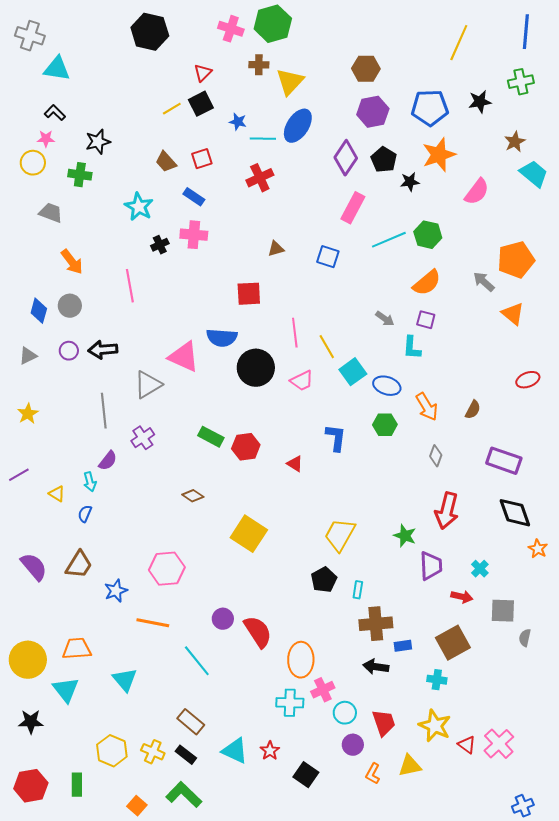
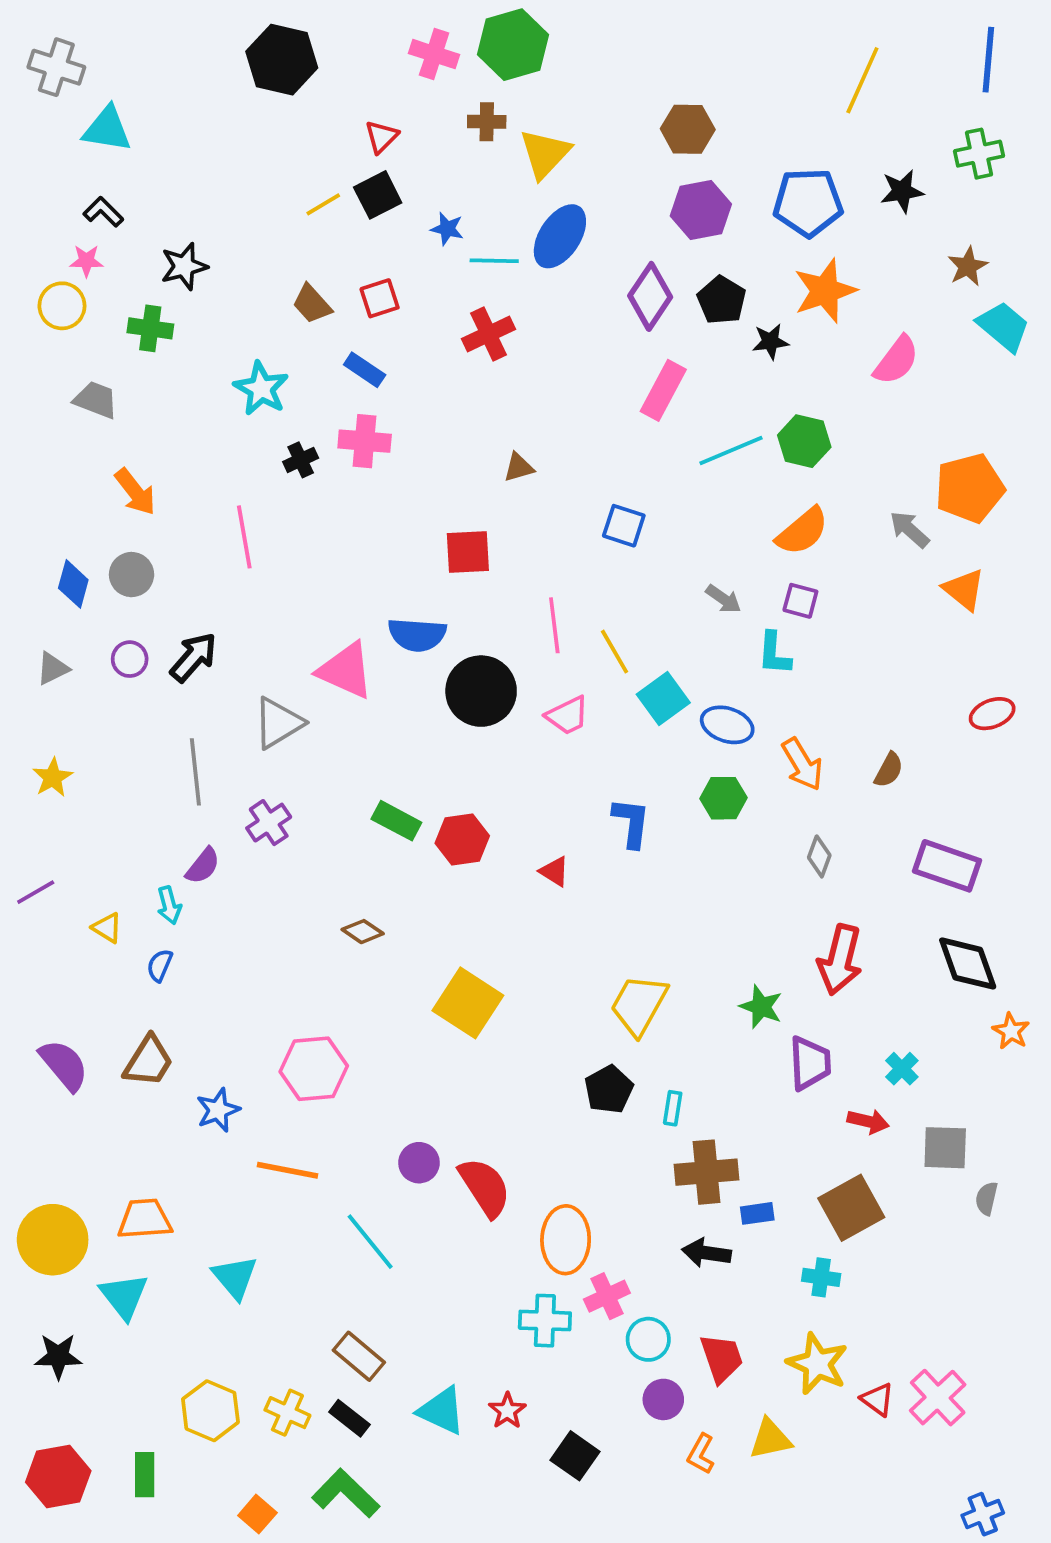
blue square: (328, 257) -> (624, 526), moved
black arrow: (103, 350) -> (194, 657), turned 136

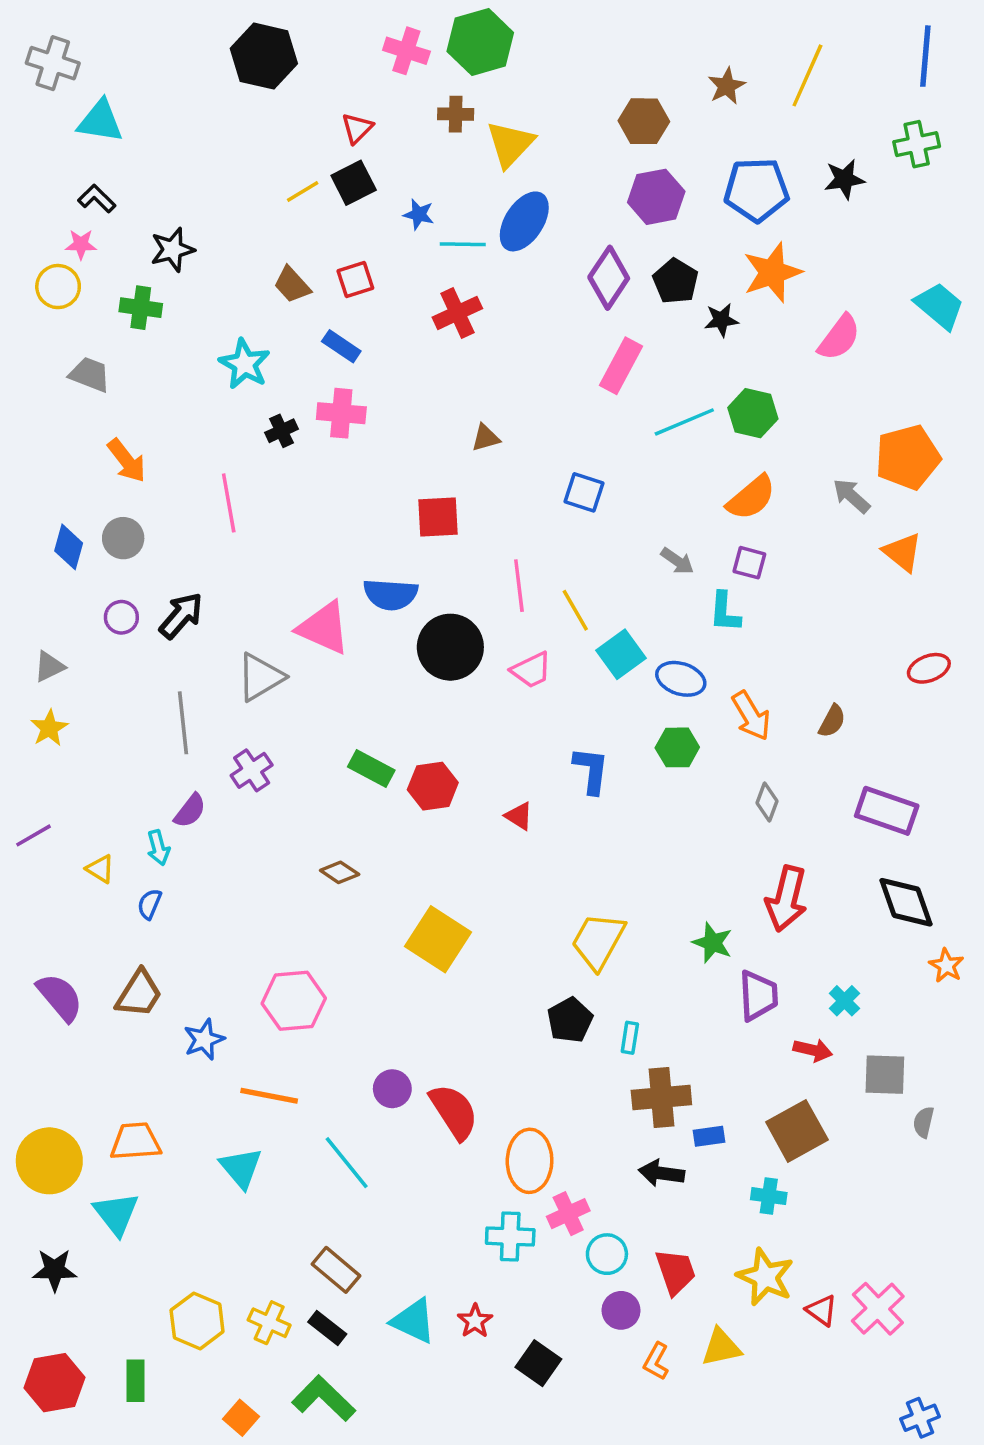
brown star: (968, 266) -> (727, 86), moved
gray triangle: (53, 668) -> (49, 667), moved
cyan triangle: (235, 1277) -> (241, 1168), moved

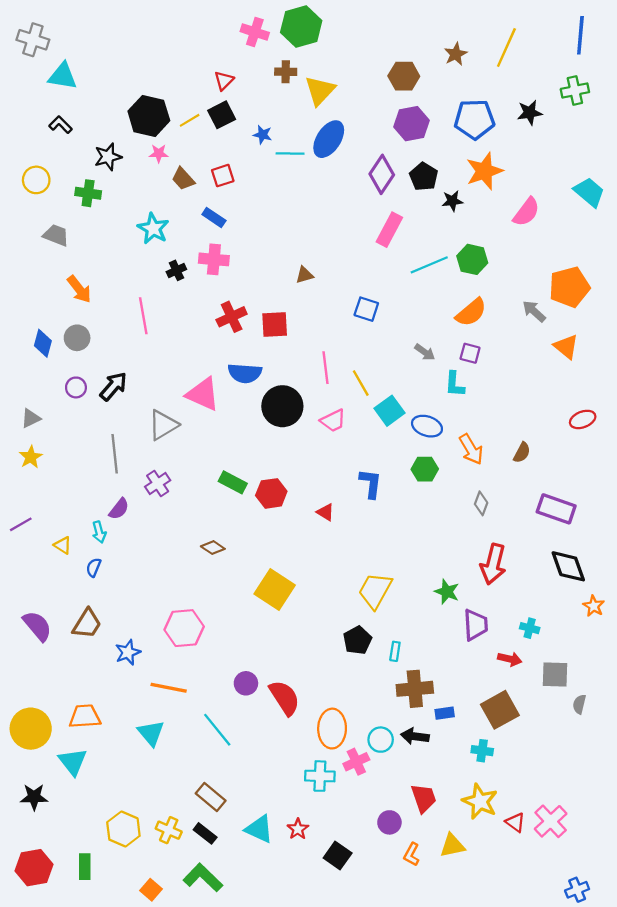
black hexagon: (264, 56) -> (149, 116), moved
pink star: (81, 244) -> (159, 153), moved
red cross: (457, 313) -> (232, 317), moved
cyan cross: (844, 1001) -> (530, 628), turned -30
cyan circle: (607, 1254) -> (381, 740), moved

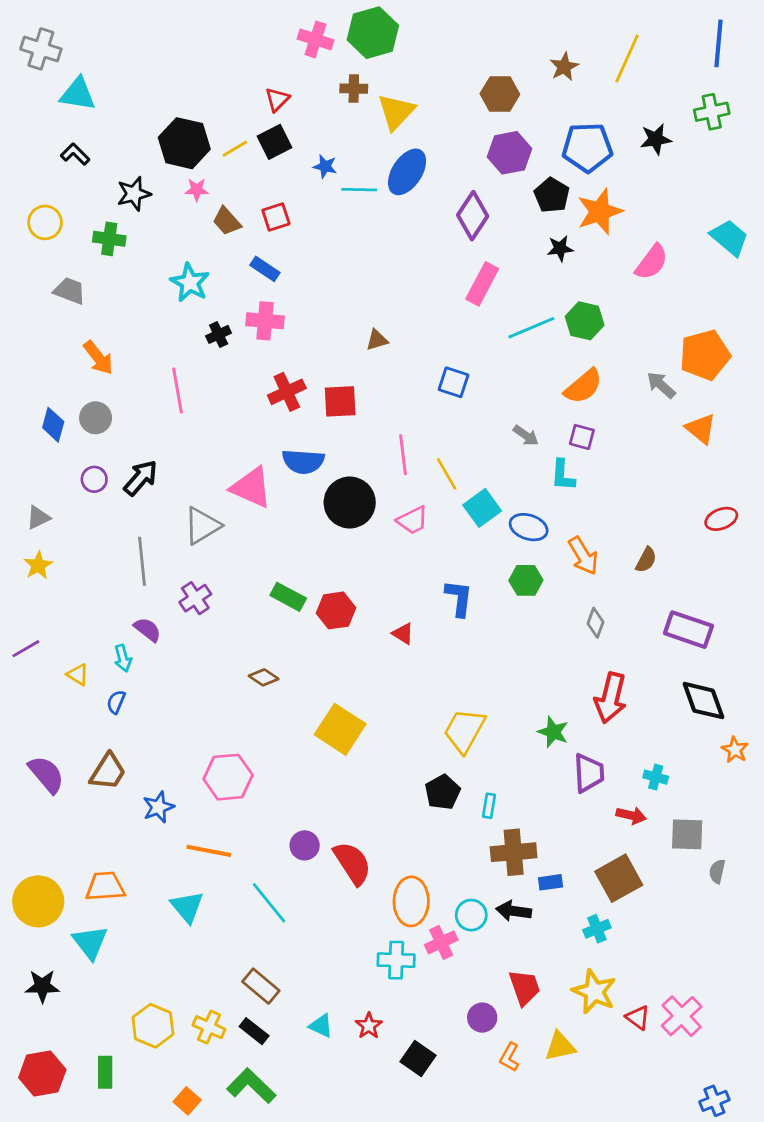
black pentagon: (424, 177) -> (552, 195), moved
purple semicircle: (119, 509) -> (147, 630), turned -90
cyan cross: (482, 751) -> (597, 929), turned -30
cyan triangle: (259, 829) -> (321, 1026), size x0.7

